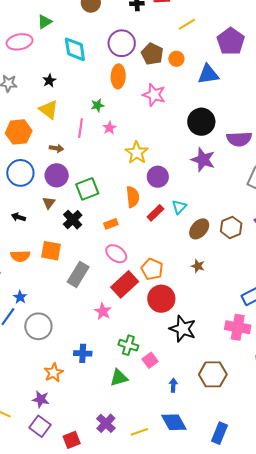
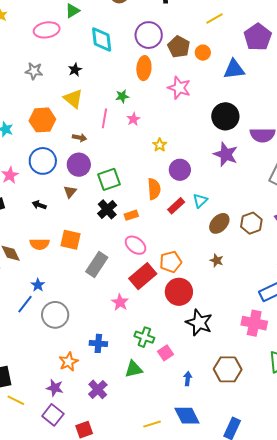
yellow star: (137, 153) -> (160, 145), size x0.6
black cross: (73, 220) -> (107, 209), moved
orange pentagon: (152, 269) -> (171, 262), turned 30
purple cross: (106, 423) -> (98, 389), moved

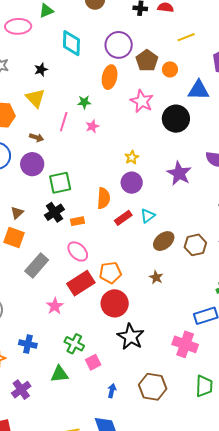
black circle: (225, 116) -> (176, 119), moved
yellow star: (160, 145) -> (132, 157), moved
brown triangle: (70, 192) -> (17, 213), moved

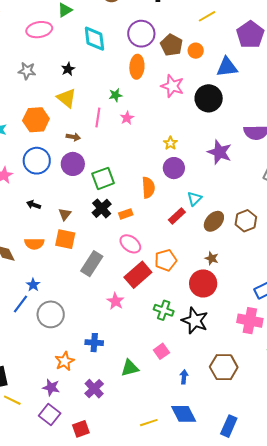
red rectangle: (123, 218) -> (177, 216), moved
red circle: (115, 303) -> (203, 283), moved
green cross: (74, 344) -> (164, 310), moved

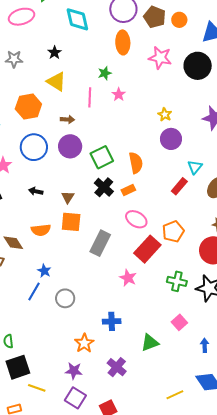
orange semicircle: (148, 188) -> (136, 163), moved
gray circle: (51, 314) -> (65, 298), size x0.7

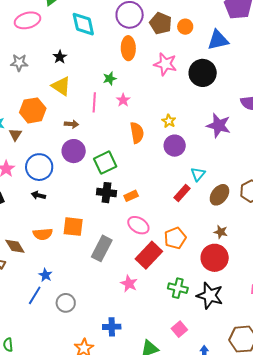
blue circle: (34, 147) -> (39, 167), moved
orange semicircle: (136, 163) -> (137, 133), moved
black cross: (104, 187) -> (106, 193), turned -36
brown triangle: (68, 197) -> (15, 135), moved

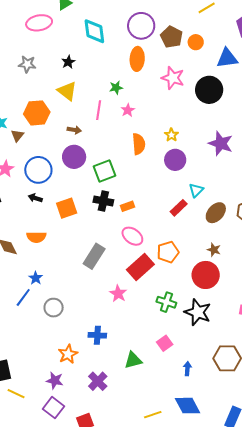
orange square: (73, 227) -> (67, 208), moved, turned -30

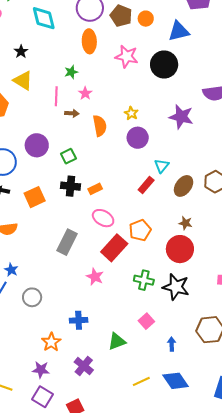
brown arrow: (74, 130) -> (72, 113), moved
green square: (104, 171) -> (68, 156), size x0.7
yellow line: (153, 415) -> (141, 381), moved

